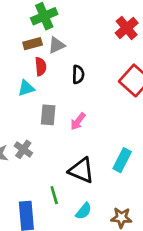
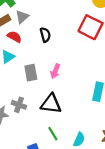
red semicircle: (41, 67) -> (14, 37), turned -40
black triangle: (81, 170) -> (51, 104), moved

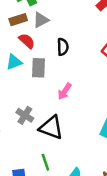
gray rectangle: (31, 73) -> (39, 68), moved
gray cross: (19, 105) -> (25, 115), moved

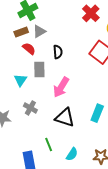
cyan triangle: (14, 62) -> (20, 80), moved, turned -32
pink arrow: (65, 91) -> (61, 87), size x1.5
black triangle: (51, 128) -> (65, 118), moved

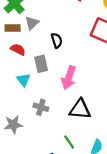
brown rectangle: (21, 32) -> (13, 28), turned 32
red semicircle: (29, 49) -> (18, 49), moved

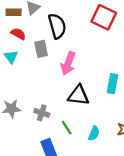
black semicircle: (57, 40) -> (57, 26), size x1.6
cyan triangle: (23, 80) -> (11, 57), moved
gray cross: (41, 107) -> (42, 113), moved

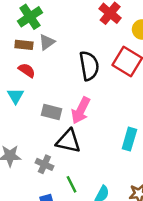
black semicircle: (57, 26) -> (89, 66), moved
gray rectangle: (41, 49) -> (51, 112), moved, turned -70
black triangle: (78, 95) -> (68, 141), moved

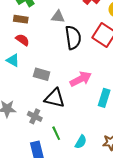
gray triangle: (47, 42) -> (58, 17), moved, turned 40
cyan triangle: (16, 96) -> (13, 60), turned -32
pink arrow: (81, 110) -> (81, 79), moved, turned -145

